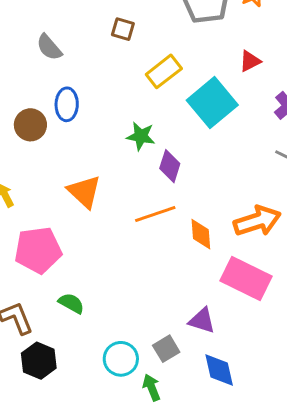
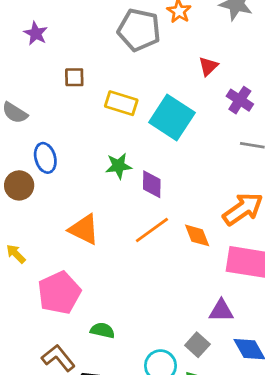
red triangle: (250, 61) -> (208, 66), moved
yellow rectangle: (164, 71) -> (121, 103), turned 72

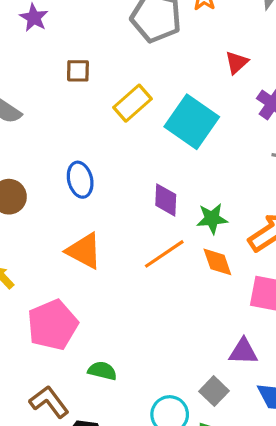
yellow rectangle: (121, 103) -> (132, 103), turned -60
blue ellipse: (45, 158) -> (80, 180), moved
green star: (119, 166) -> (212, 219), moved

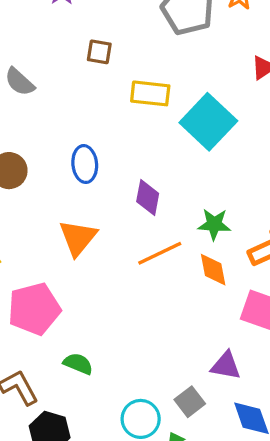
yellow rectangle: (132, 103) -> (150, 93), turned 39
purple diamond: (166, 200) -> (148, 197), moved
orange triangle: (84, 251) -> (78, 238), turned 33

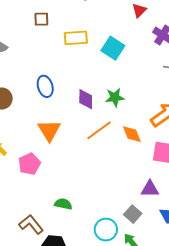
cyan square: (208, 122) -> (113, 48), size x0.7
green star: (214, 224) -> (115, 97), moved
pink pentagon: (34, 309) -> (29, 164), moved, size x0.7

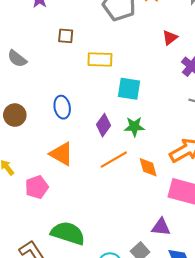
cyan square: (113, 48) -> (129, 89), moved, turned -30
purple diamond: (86, 99) -> (103, 125), turned 30
orange triangle: (49, 130) -> (62, 154), turned -35
green semicircle: (63, 204) -> (68, 233), size x1.8

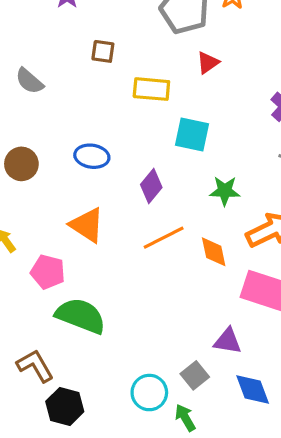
red triangle: (170, 38) -> (208, 63), moved
blue ellipse: (62, 107) -> (92, 156), turned -75
green star: (134, 127) -> (225, 191), moved
pink pentagon: (37, 187) -> (48, 272), turned 30
green semicircle: (68, 233) -> (81, 316), moved

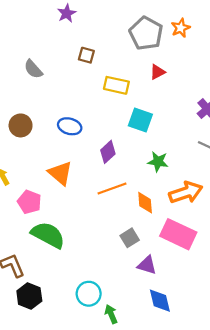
gray square: (195, 375) -> (130, 238), moved

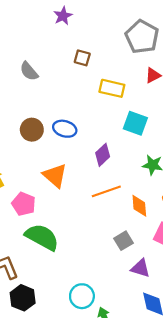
brown circle: (21, 125) -> (32, 130), moved

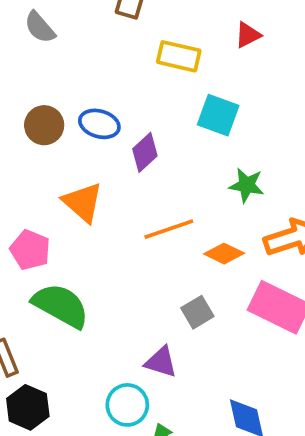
purple diamond: (103, 155) -> (145, 152), moved
orange diamond: (139, 206) -> (224, 254), turned -60
purple triangle: (140, 268) -> (161, 362), moved

